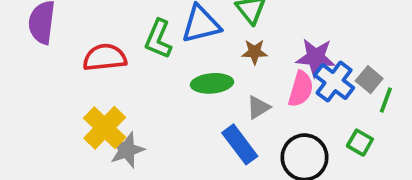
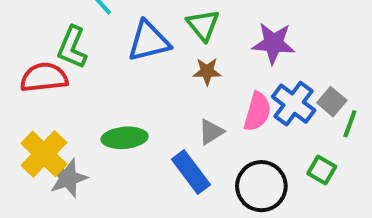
green L-shape: (158, 39) -> (72, 47), moved
purple star: (316, 57) -> (273, 43), moved
green ellipse: (212, 83) -> (125, 138), moved

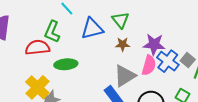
purple star: (273, 43) -> (154, 44), moved
gray triangle: (211, 132) -> (125, 76), size x1.6
green ellipse: (125, 138) -> (66, 64), moved

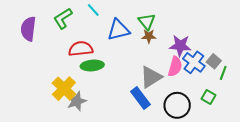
green L-shape: (52, 32) -> (63, 18), moved, turned 35
brown star: (123, 44) -> (149, 36), moved
red semicircle: (37, 47) -> (81, 49), moved

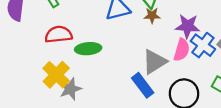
red semicircle: (81, 49) -> (59, 34), moved

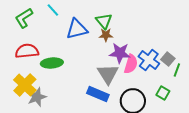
purple star: (188, 26) -> (120, 53), moved
gray triangle: (154, 62) -> (108, 74), turned -30
blue rectangle: (143, 85) -> (98, 94), turned -30

